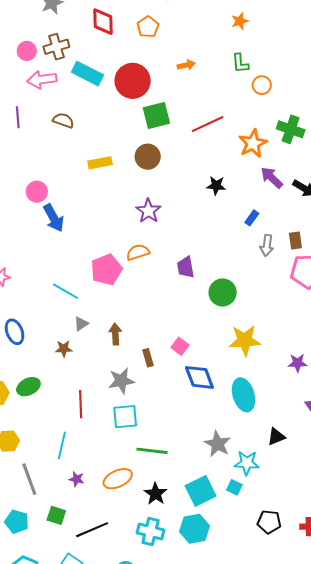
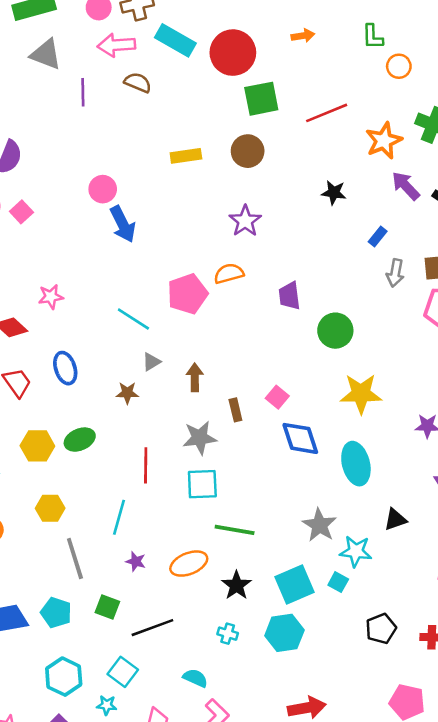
brown semicircle: (63, 120) -> (138, 83), moved
black pentagon: (269, 522) -> (381, 629), turned -30
cyan cross: (151, 531) -> (228, 634), size x0.6

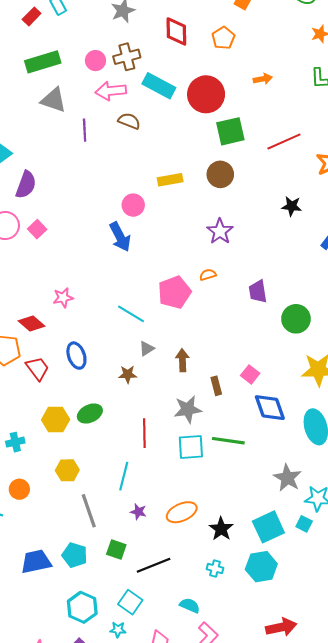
pink circle: (103, 189) -> (133, 205), moved
orange semicircle: (229, 273) -> (208, 275), size x0.7
green line: (235, 530) -> (228, 441), moved

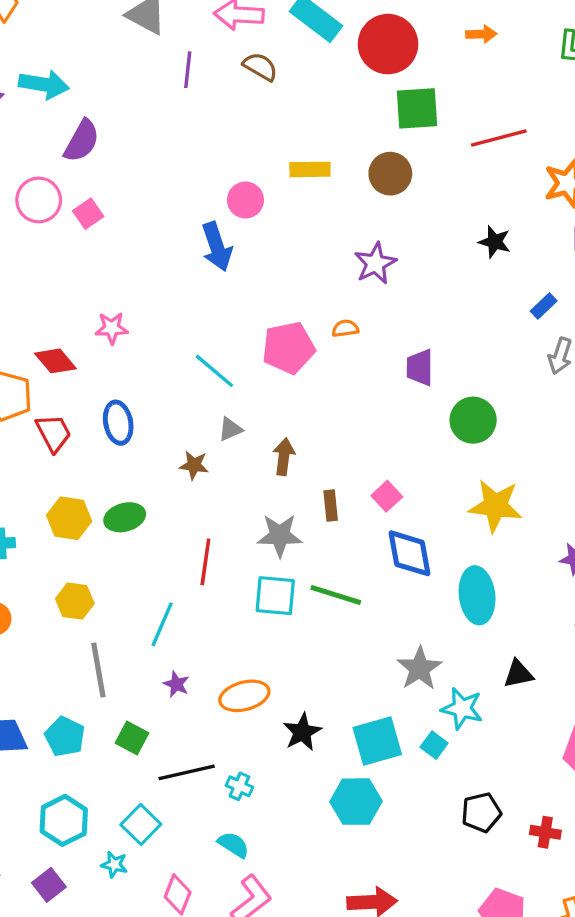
cyan cross: (215, 568) -> (239, 786), moved

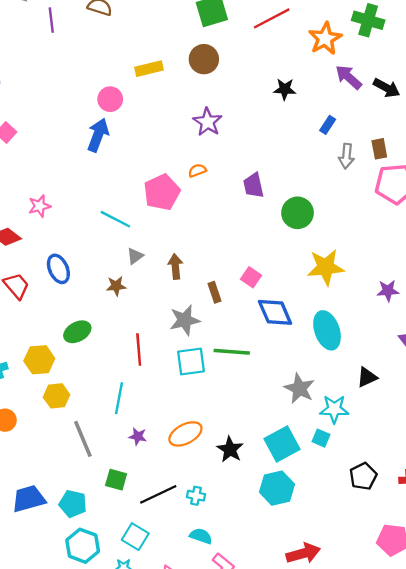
blue arrow: (217, 247) -> (98, 135), turned -128
yellow hexagon: (69, 518) -> (39, 360), moved
cyan pentagon: (65, 736) -> (73, 504), moved

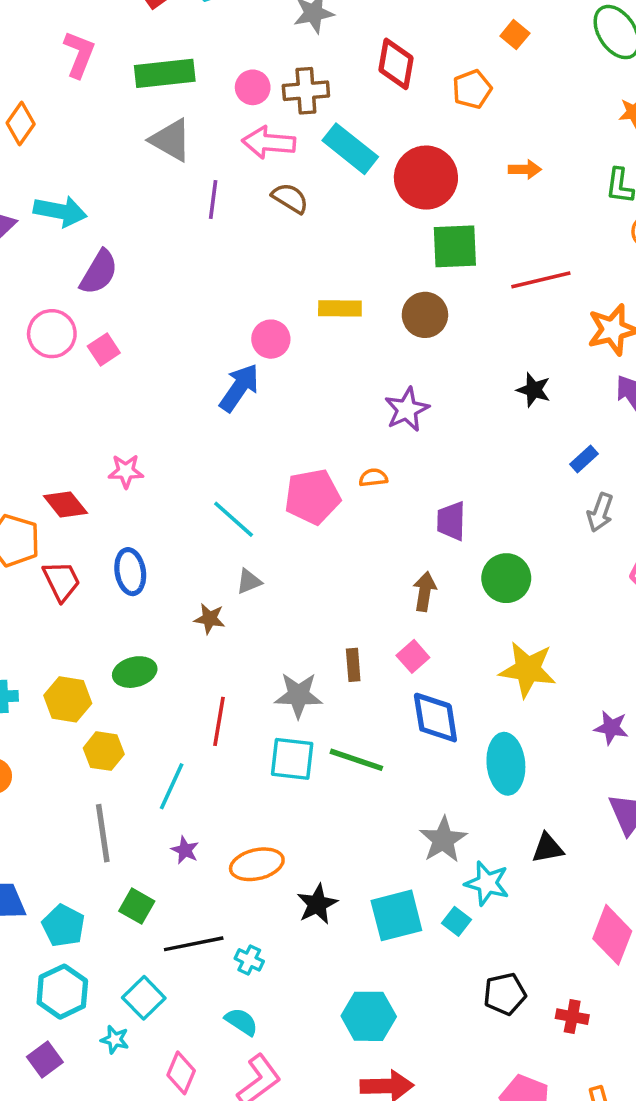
brown arrow: (175, 266) -> (425, 592), moved
yellow hexagon: (57, 396) -> (104, 751), moved
cyan hexagon: (277, 488) -> (369, 1016), moved

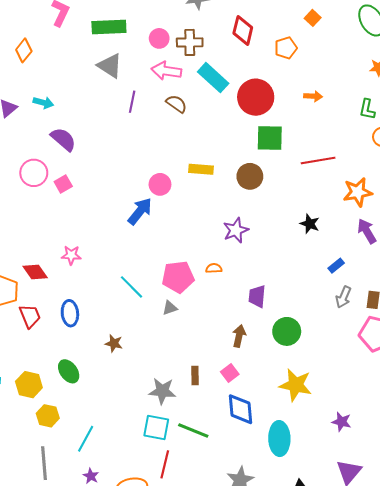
cyan arrow: (60, 211) -> (43, 103), size x0.7
purple semicircle: (99, 272) -> (63, 139), turned -84
gray triangle: (249, 581) -> (170, 308), moved
green ellipse: (135, 672) -> (69, 371), turned 65
red line: (219, 721) -> (165, 464), moved

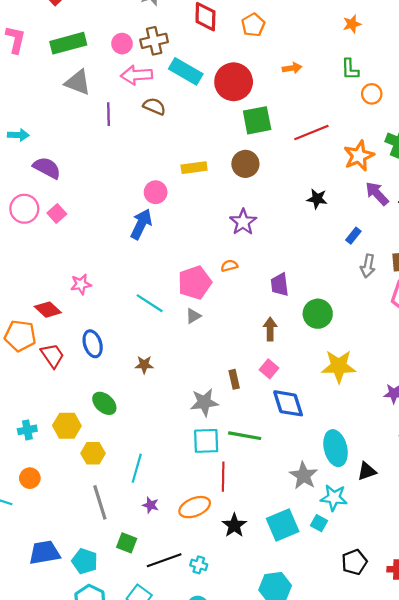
cyan ellipse: (279, 439) -> (336, 448), moved

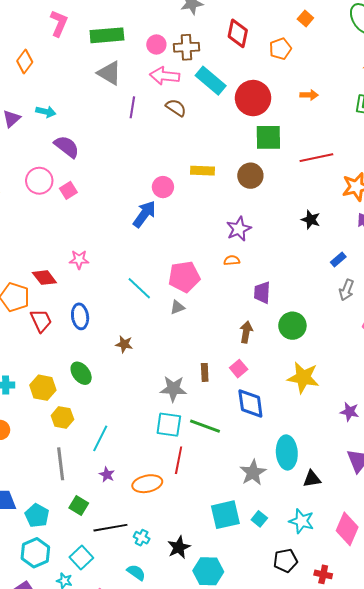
orange semicircle: (229, 266) -> (232, 260), moved
cyan star: (334, 498) -> (302, 521), moved
black star: (234, 525) -> (179, 547), moved

